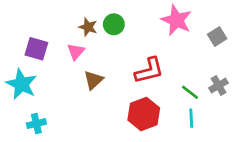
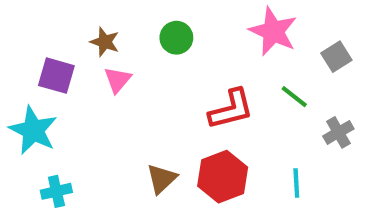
brown star: (88, 27) -> (105, 42), moved
brown triangle: (93, 80) -> (162, 179), moved
green line: (190, 92) -> (294, 97), moved

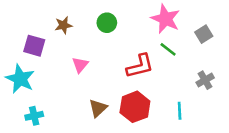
brown star: (105, 42) -> (64, 25), turned -30
pink triangle: (117, 80) -> (80, 65), moved
green line: (294, 97) -> (168, 49), moved

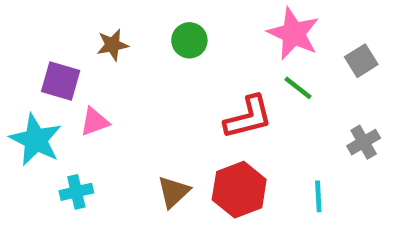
pink triangle: (80, 65) -> (94, 122), moved, turned 30
cyan cross: (34, 116) -> (76, 192), moved

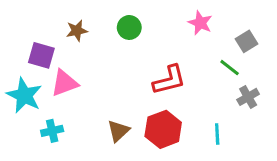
pink star: (293, 34) -> (200, 23), size x0.7
green line: (298, 88) -> (230, 68), moved
pink triangle: (94, 122) -> (64, 83), size x1.4

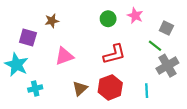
green circle: (129, 27) -> (108, 19), moved
gray square: (247, 41) -> (166, 28), turned -32
pink triangle: (64, 83) -> (64, 56), moved
gray cross: (248, 97) -> (167, 66), size x1.5

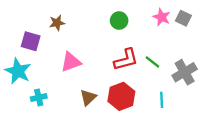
pink star: (135, 16) -> (162, 17), moved
gray square: (166, 28) -> (183, 18), moved
green line: (155, 46) -> (152, 62), moved

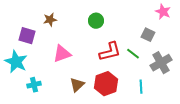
pink star: (162, 17) -> (163, 12), moved
gray square: (183, 18) -> (148, 35), moved
green circle: (119, 21) -> (96, 21), moved

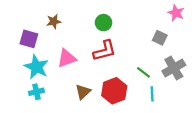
red L-shape: (110, 52) -> (105, 51), moved
green line: (133, 54) -> (144, 72), moved
cyan star: (16, 62) -> (36, 67), moved

